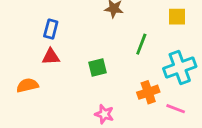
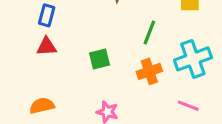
orange semicircle: (27, 85) -> (42, 106), moved
orange cross: (148, 92) -> (149, 71), moved

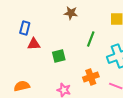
red triangle: (47, 46) -> (34, 44), moved
orange cross: (149, 71) -> (91, 77), moved

